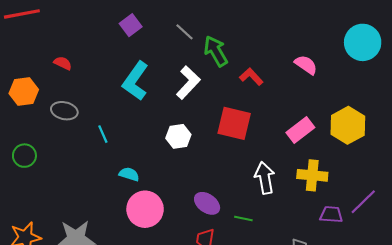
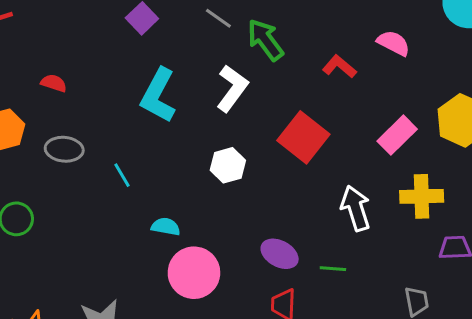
red L-shape: (251, 77) -> (339, 67), moved
red square: (234, 123) -> (303, 137), turned 32

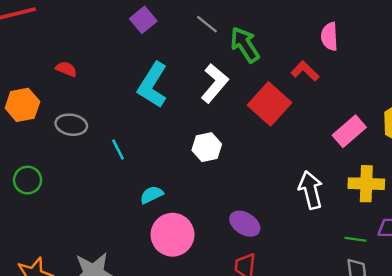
pink semicircle: (394, 43) -> (329, 36), moved, turned -124
red square: (303, 137) -> (270, 104), moved
cyan semicircle: (166, 227) -> (152, 195), turned -40
green line: (333, 269) -> (355, 239), moved

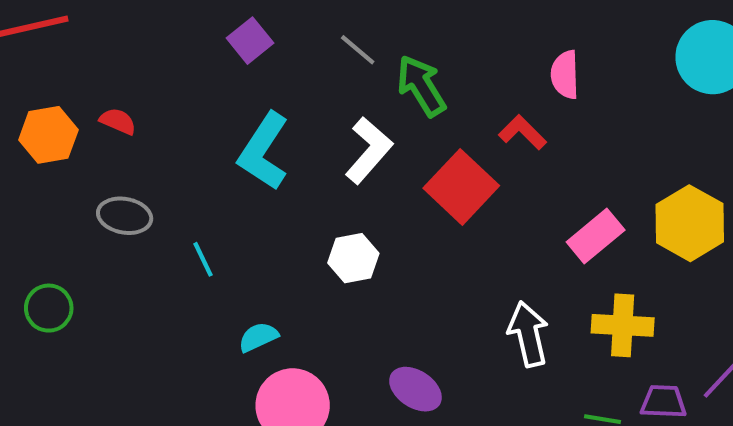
orange hexagon: (22, 105) -> (48, 135), moved

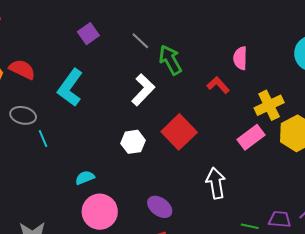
red semicircle: (118, 121) -> (22, 69), size x1.5
cyan L-shape: (264, 151) -> (70, 88), moved
red square: (461, 187) -> (179, 132), moved
cyan line: (203, 259) -> (43, 138), moved
yellow cross: (623, 325) -> (269, 105), moved, turned -32

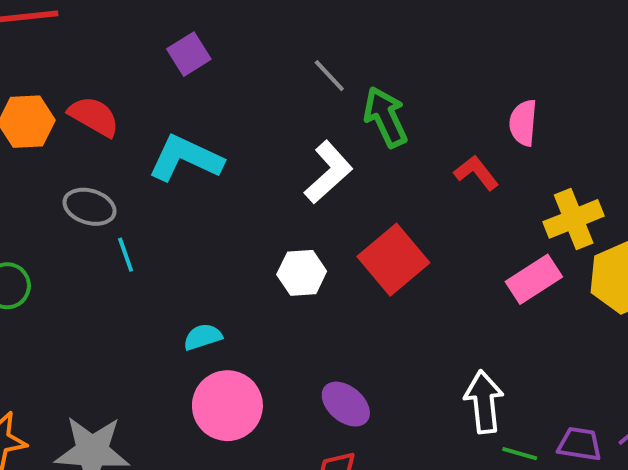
purple square: (88, 34) -> (189, 54), moved
cyan L-shape: (70, 88) -> (186, 158), turned 75
white arrow: (216, 183) -> (484, 402), moved

